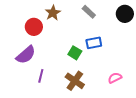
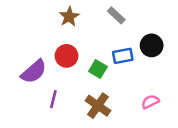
black circle: (125, 14) -> (152, 45), moved
red circle: (34, 27) -> (67, 56), moved

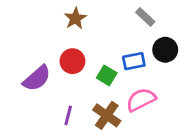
gray rectangle: (116, 15) -> (145, 17), moved
purple line: (53, 99) -> (68, 115), moved
pink semicircle: (150, 102) -> (141, 100), moved, size x1.5

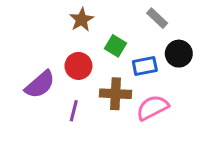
green square: (107, 75) -> (116, 46), moved
purple line: (68, 115) -> (74, 111), moved
brown cross: (107, 115) -> (116, 94), moved, turned -32

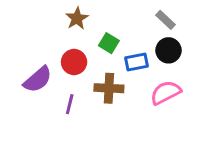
gray rectangle: (157, 18) -> (166, 20), moved
pink semicircle: (153, 108) -> (166, 93), moved

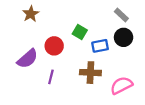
brown star: (77, 18) -> (31, 14), moved
brown cross: (109, 88) -> (90, 73), moved
pink semicircle: (166, 93) -> (121, 85), moved

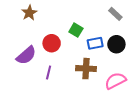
black circle: (124, 37) -> (116, 44), moved

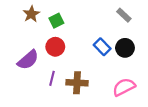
green square: (76, 30) -> (56, 21), moved, turned 32
blue rectangle: (95, 43) -> (102, 47), turned 56
brown cross: (86, 69) -> (77, 83), moved

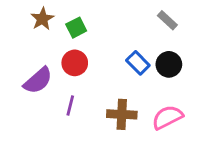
brown cross: (77, 83) -> (122, 114), moved

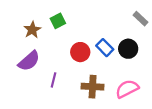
brown star: (42, 19) -> (32, 30), moved
gray rectangle: (167, 20) -> (140, 19), moved
red circle: (75, 63) -> (80, 52), moved

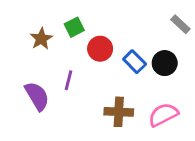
red circle: (80, 52) -> (100, 49), moved
purple semicircle: (29, 61) -> (37, 96), moved, turned -80
purple line: (53, 80) -> (69, 80), moved

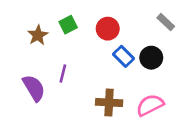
red circle: (100, 49) -> (108, 29), moved

